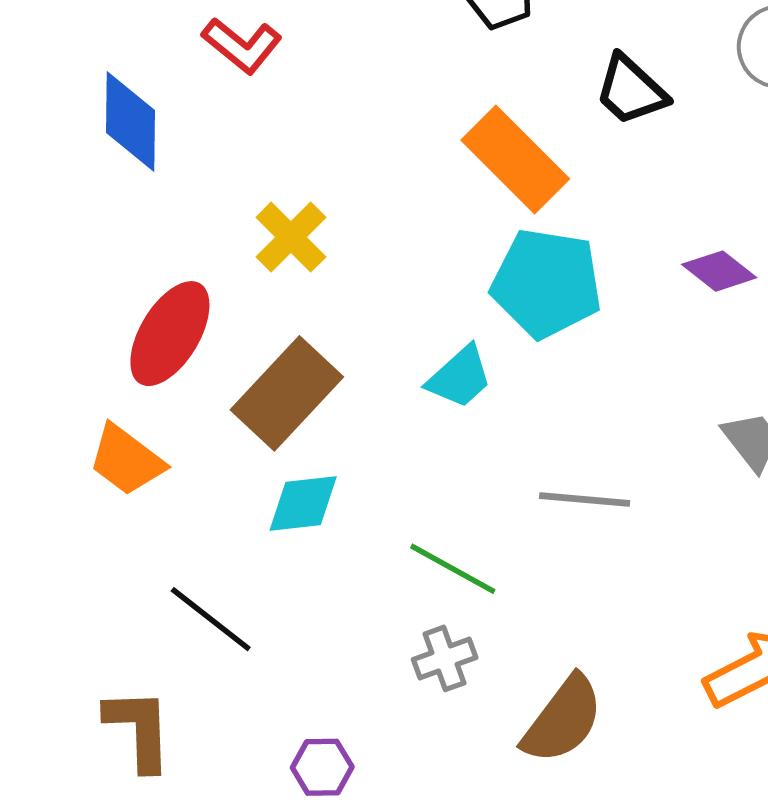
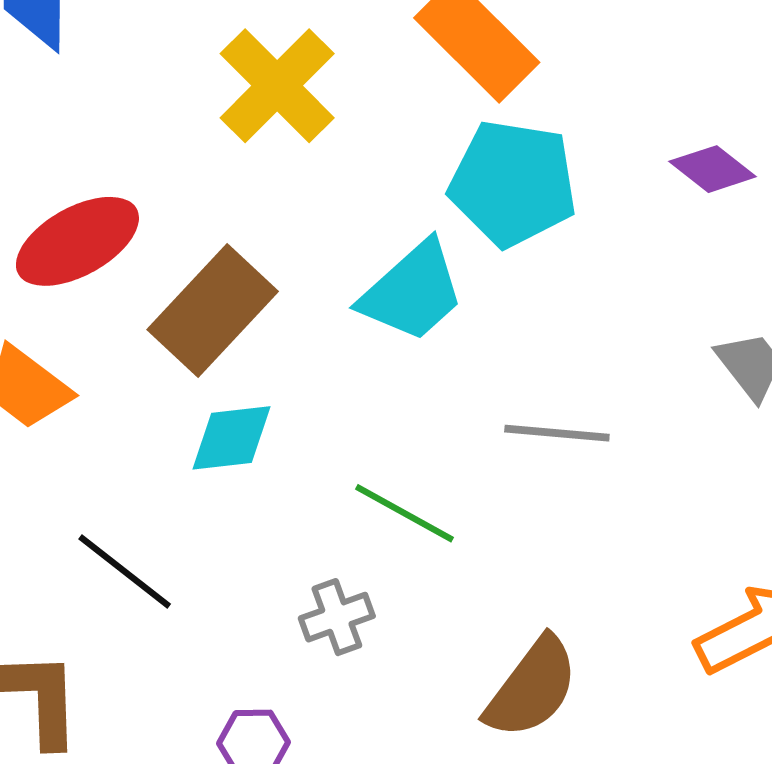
yellow cross: (291, 237) -> (277, 86), moved, size x1.4
red ellipse: (170, 334) -> (77, 241), turned 30
cyan trapezoid: (460, 377) -> (412, 292), size x1.4
gray cross: (445, 658) -> (337, 617), moved

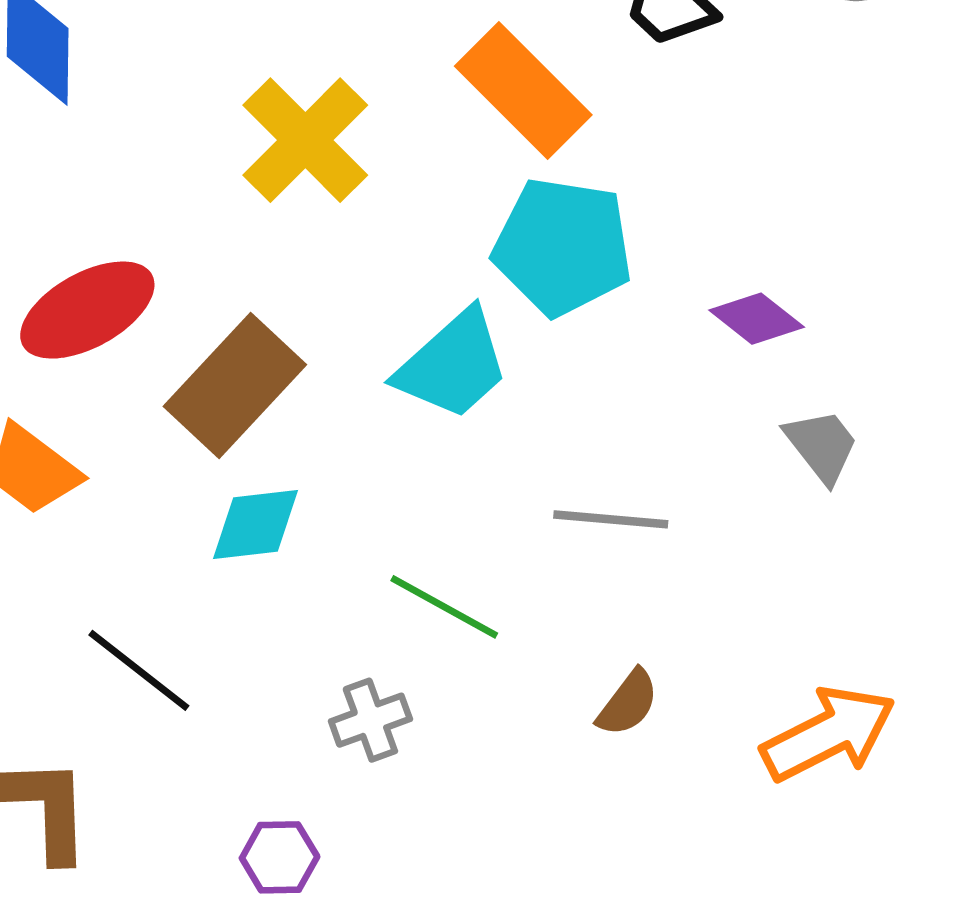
purple diamond: (713, 169) -> (757, 319), moved
brown semicircle: (532, 688) -> (628, 703), moved, size x0.6

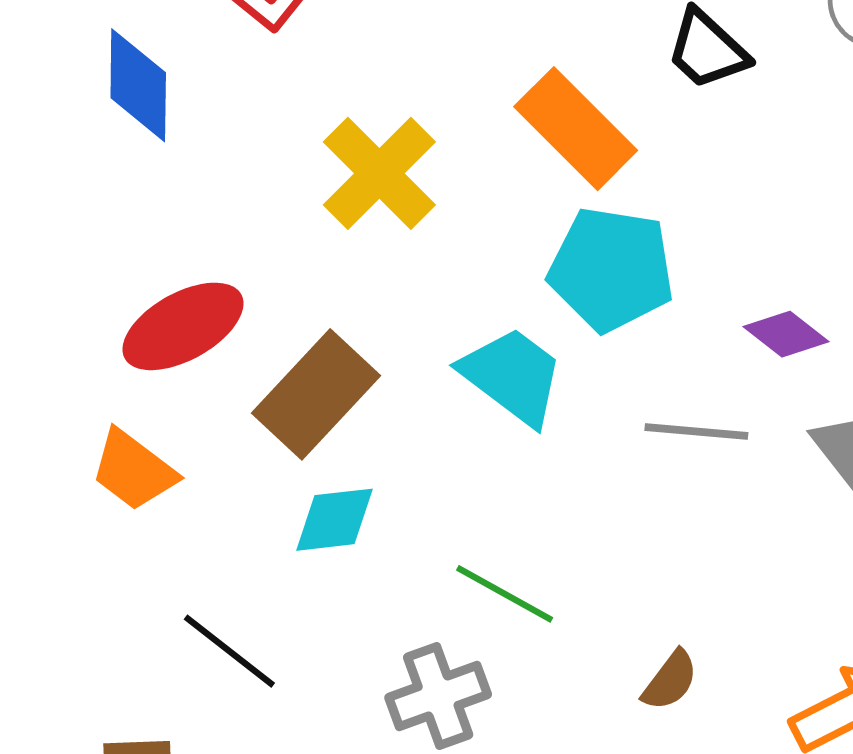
cyan trapezoid: (453, 365) -> (512, 376), turned -101
gray line: (611, 519) -> (696, 432), moved
gray cross: (370, 720) -> (438, 696), size x1.4

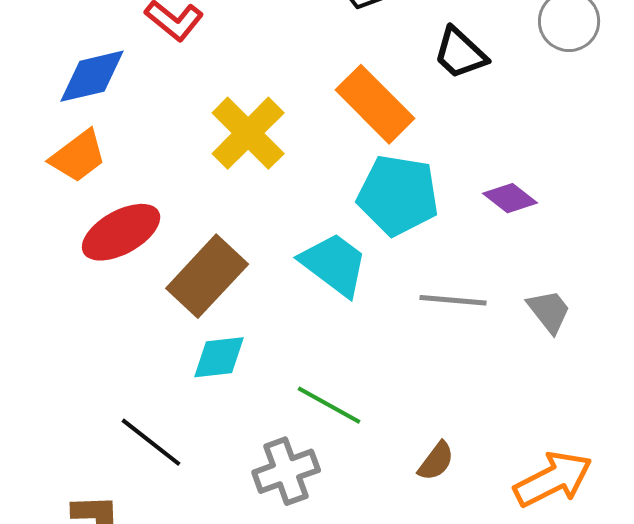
blue diamond: (138, 85) -> (92, 76), turned 76
purple diamond: (786, 334) -> (510, 198), moved
orange trapezoid: (134, 470) -> (78, 156), moved, turned -74

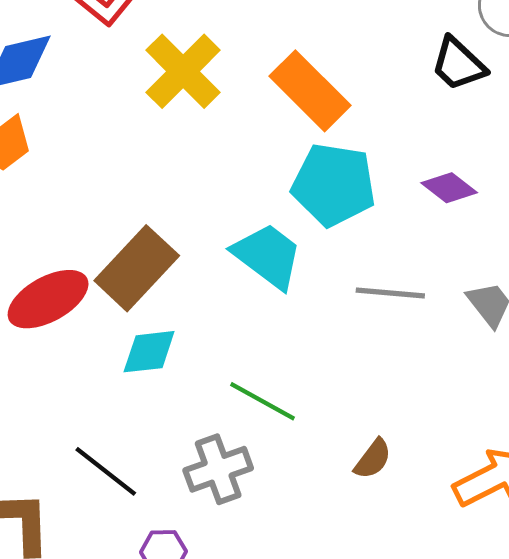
black trapezoid: (460, 53) -> (458, 64), moved
yellow cross: (248, 133) -> (183, 71), moved
red ellipse: (121, 232) -> (48, 299), moved
black line: (151, 442) -> (106, 471), moved

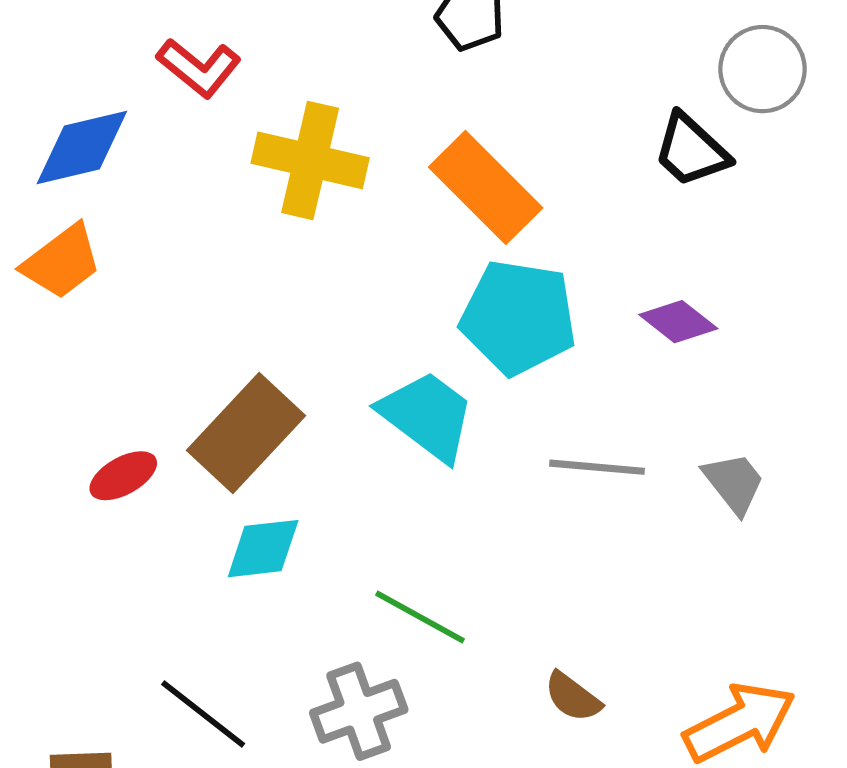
yellow cross: (183, 71) -> (310, 160), turned -32
red ellipse: (48, 299) -> (123, 476), size x0.6
brown semicircle: (373, 459) -> (573, 697), turned 90

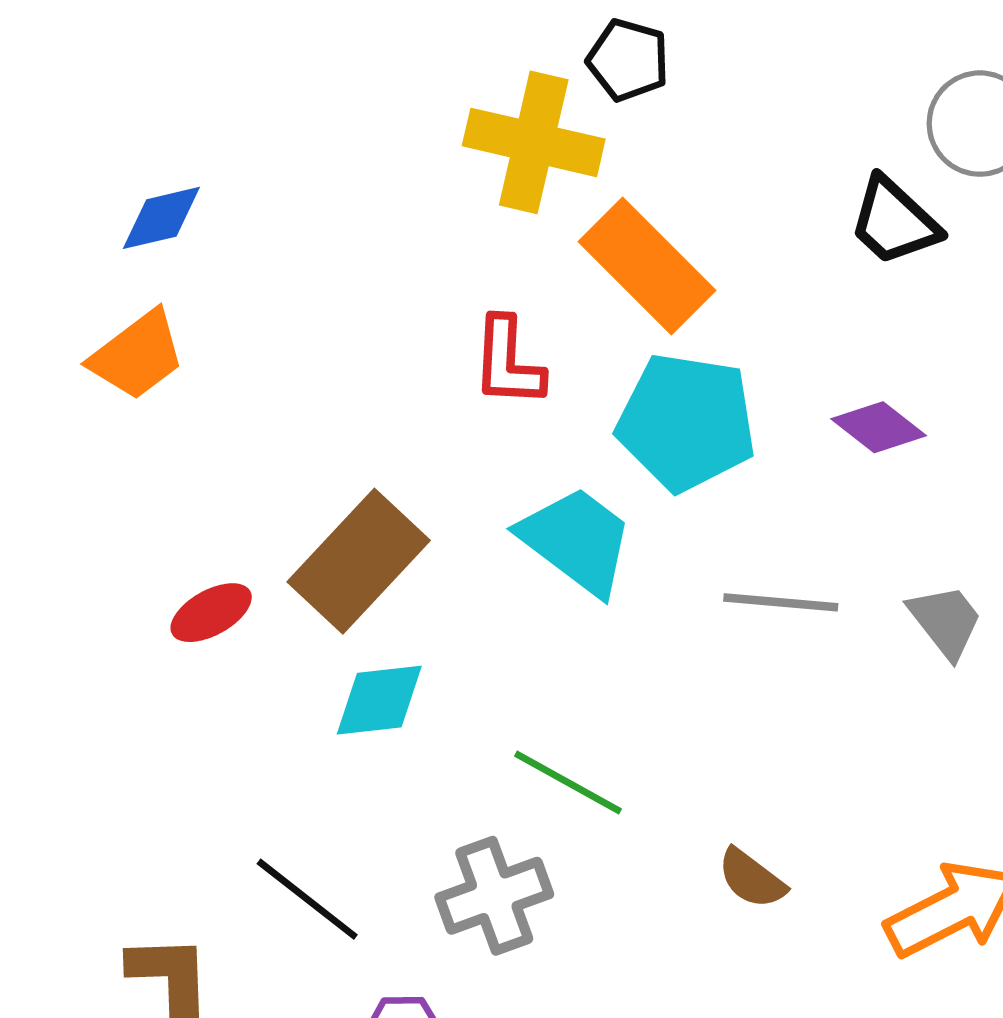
red L-shape: (199, 68) -> (508, 362), moved, turned 54
blue diamond: (82, 148) -> (161, 218), size x0.7
yellow cross: (310, 160) -> (534, 142), moved

